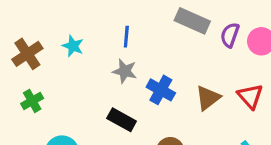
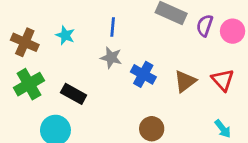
brown cross: (27, 54) -> (25, 42), turned -32
green cross: (32, 101) -> (29, 84), size x1.5
black rectangle: (122, 120) -> (74, 94), moved

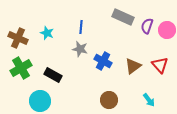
cyan arrow: (223, 129) -> (149, 100), moved

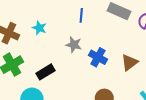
blue line: (81, 27) -> (81, 15), moved
black rectangle: (53, 75) -> (46, 72), turned -60

